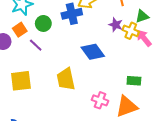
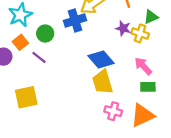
pink arrow: (144, 38) -> (143, 66), moved
yellow trapezoid: (66, 79) -> (103, 82), moved

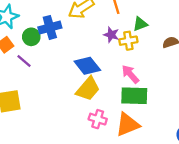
blue cross: (75, 20) -> (50, 27), moved
yellow cross: (140, 33) -> (128, 41), turned -30
yellow trapezoid: (103, 82) -> (88, 89), turned -125
green rectangle: (148, 87) -> (134, 96), size x1.6

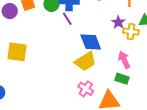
purple line: (24, 61) -> (67, 19), moved
green rectangle: (134, 96) -> (122, 79), size x0.6

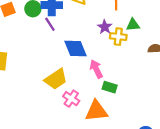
pink arrow: (124, 60) -> (96, 69), moved
yellow trapezoid: (85, 61) -> (56, 79), moved

